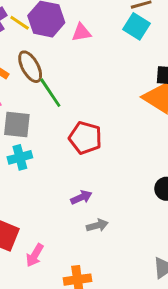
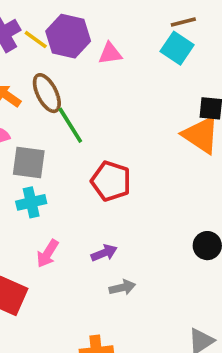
pink arrow: (35, 255) -> (48, 254), moved

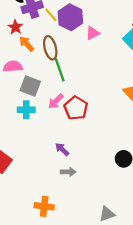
pink triangle: (110, 53) -> (93, 33), turned -32
purple arrow: (104, 253) -> (62, 149), turned -128
pink arrow: (48, 254) -> (56, 101), moved

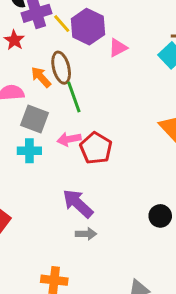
orange arrow: (27, 44) -> (41, 77), moved
pink arrow: (56, 101) -> (69, 139), turned 35
purple arrow: (62, 149) -> (78, 203), size x1.6

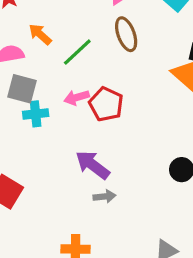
brown ellipse: (61, 68) -> (126, 34), moved
green line: (74, 97) -> (77, 52), turned 72
gray square: (35, 119) -> (22, 89), moved

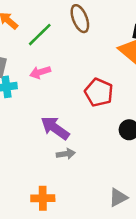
red pentagon: (106, 104) -> (99, 92), moved

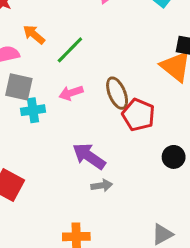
brown ellipse: (80, 19) -> (117, 93), moved

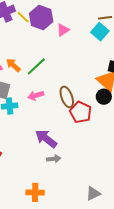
orange arrow: (34, 35) -> (13, 65), moved
black circle: (174, 157) -> (104, 97), moved

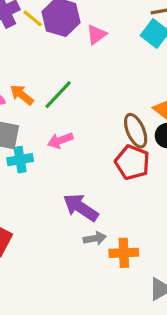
brown ellipse: (67, 97) -> (136, 131), moved
orange cross: (35, 192) -> (124, 253), moved

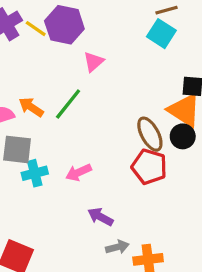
pink triangle: (97, 34) -> (94, 62), moved
pink arrow: (60, 140) -> (78, 172), moved
purple arrow: (81, 207) -> (100, 217), size x0.7

